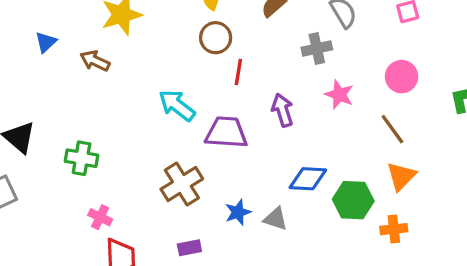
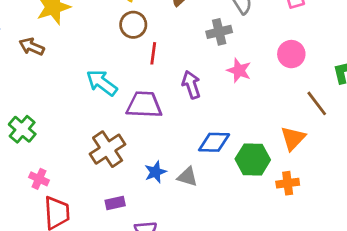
brown line: (392, 129) -> (317, 103), moved
green cross: (82, 158) -> (22, 129), turned 32

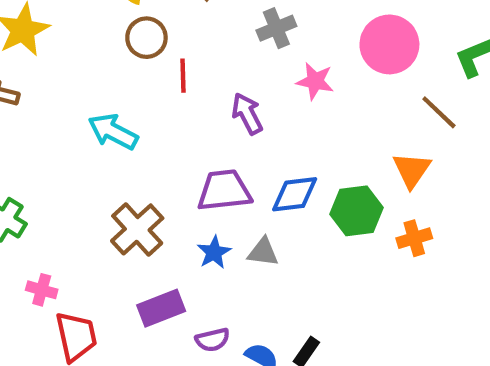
pink circle: (291, 54) -> (389, 44), size x1.4
purple trapezoid: (144, 105) -> (224, 191), moved
purple rectangle: (115, 203) -> (161, 308), size x1.5

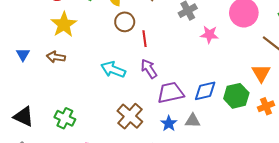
purple arrow: (247, 114) -> (149, 69), moved

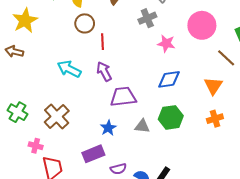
blue diamond: (205, 91) -> (169, 79), moved
green hexagon: (236, 96) -> (171, 117), moved
brown cross: (130, 116) -> (57, 117), moved
blue star: (169, 123) -> (108, 128), moved

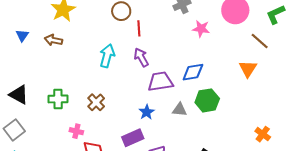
cyan arrow: (69, 69) -> (107, 56), turned 80
blue diamond: (169, 79) -> (193, 72), moved
green cross: (18, 112) -> (58, 99), turned -30
brown cross: (57, 117) -> (96, 102), size x0.7
orange cross: (215, 119) -> (263, 134), moved, turned -35

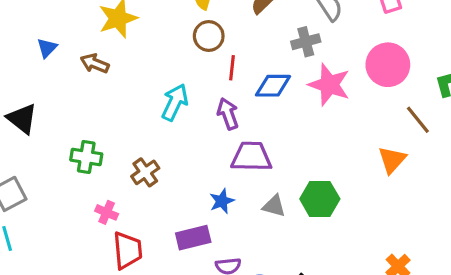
pink star: (201, 29) -> (329, 85), size x1.5
blue diamond: (193, 72) -> (273, 86), moved
black triangle: (19, 95) -> (22, 119), moved

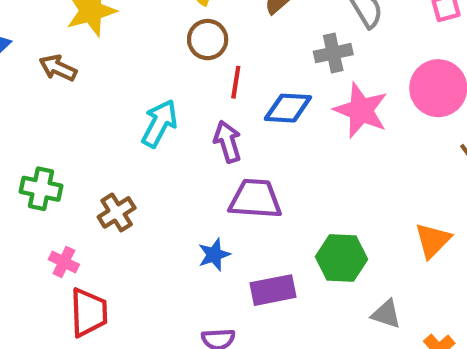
orange triangle: (392, 160) -> (433, 240), moved
gray triangle: (274, 206) -> (386, 314), moved
purple rectangle: (193, 238) -> (273, 290), moved

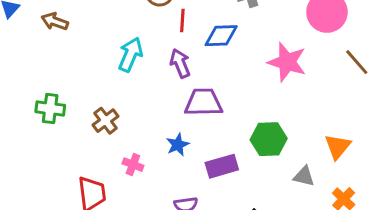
pink star: (361, 110) -> (287, 62), moved
orange triangle: (433, 240) -> (338, 146), moved
pink cross: (64, 262) -> (133, 165), moved

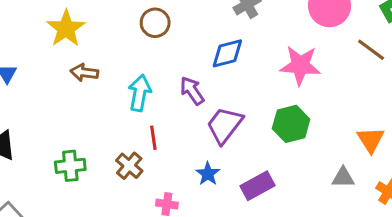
red line: (182, 20) -> (153, 138), moved
brown arrow: (55, 21) -> (84, 73), moved
purple trapezoid: (204, 102) -> (225, 125), turned -39
green hexagon: (269, 139) -> (291, 124), moved

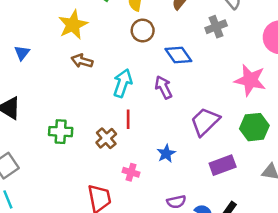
blue diamond: (227, 53) -> (178, 55), moved, turned 60
green hexagon: (291, 124) -> (254, 127), moved
purple trapezoid: (225, 125) -> (205, 122), moved
purple rectangle: (257, 186) -> (223, 165), moved

